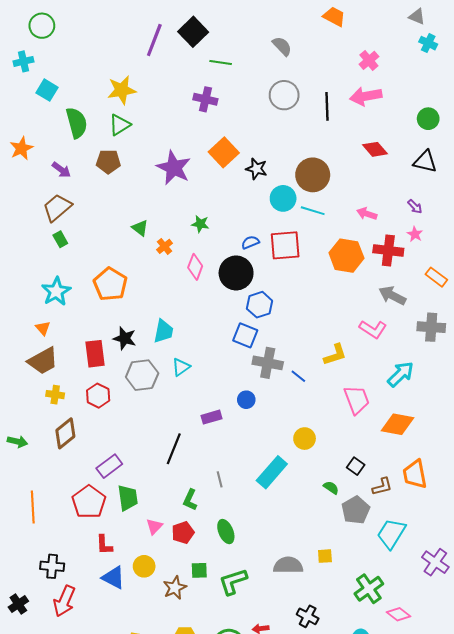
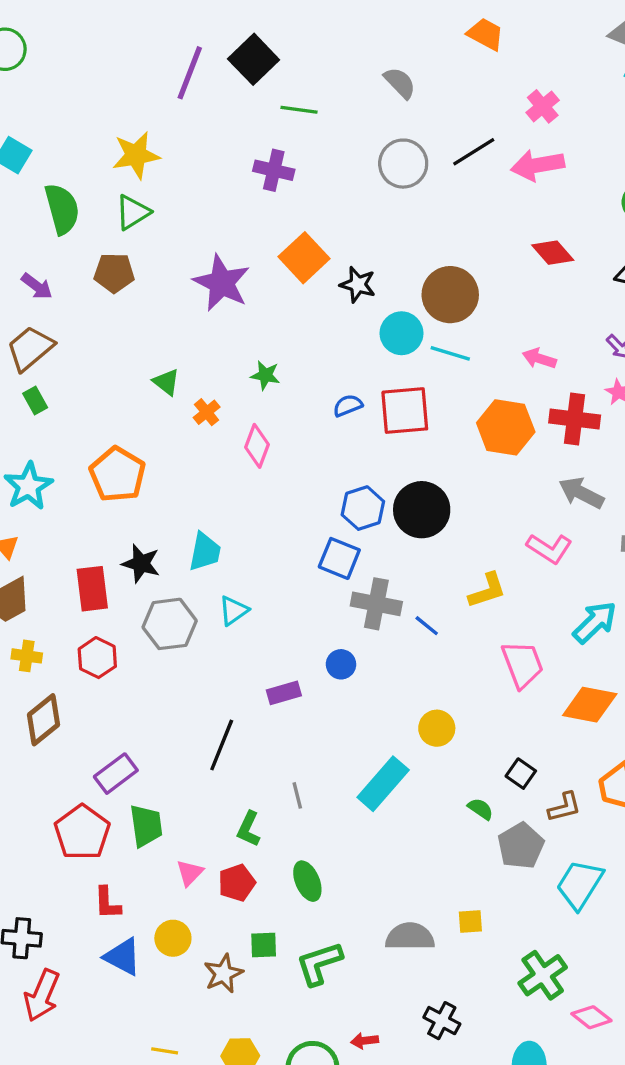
black line: (327, 106) -> (474, 152), moved, turned 60
black circle: (236, 273) -> (422, 510), moved

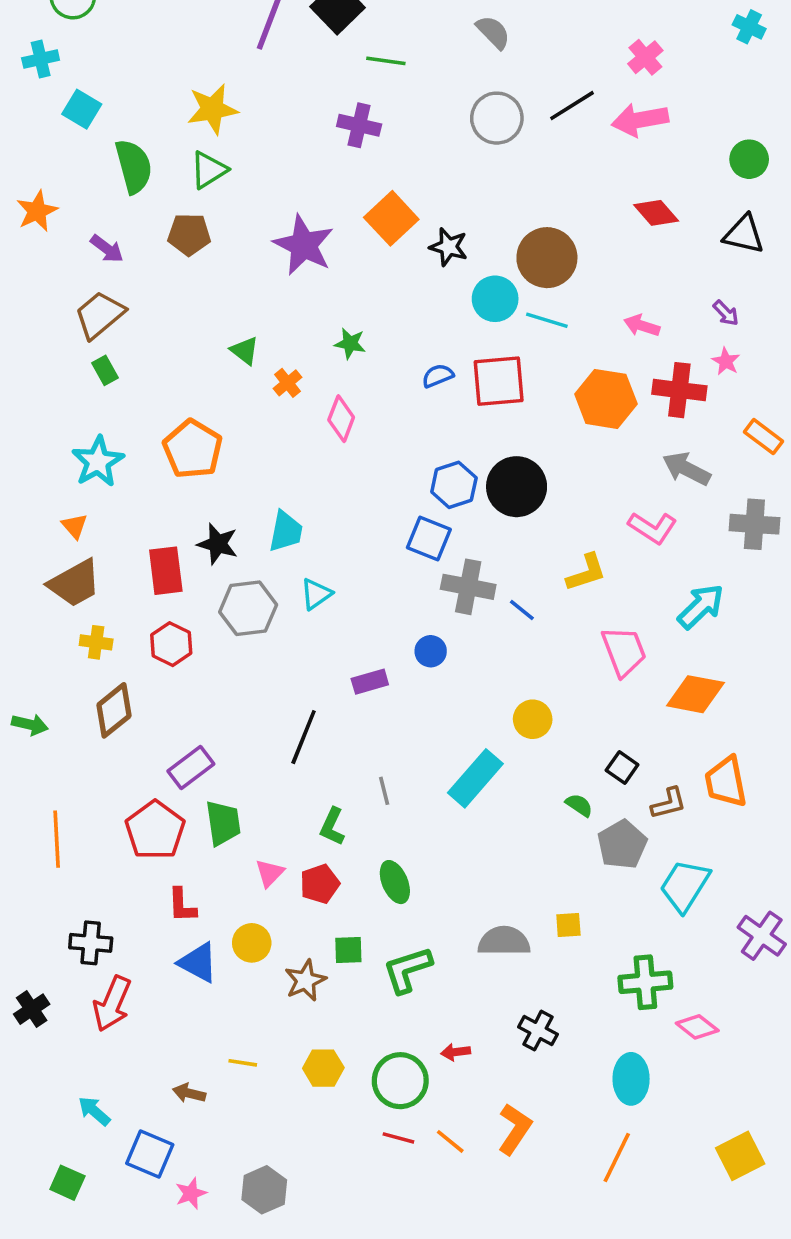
green cross: (543, 975) -> (645, 982), turned 30

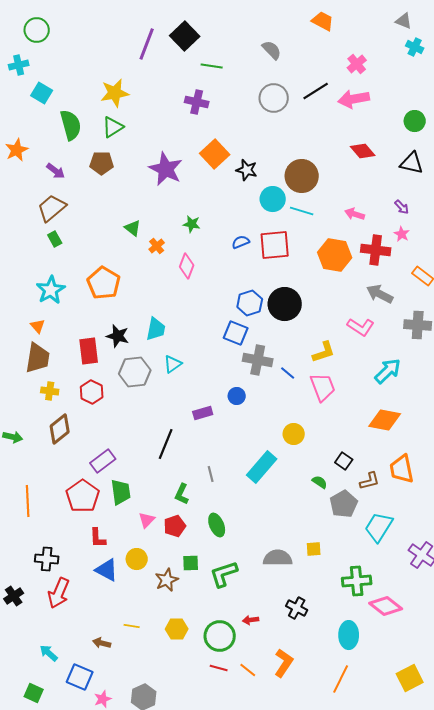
brown trapezoid: (75, 583) -> (38, 358), turned -52
pink trapezoid: (624, 651) -> (323, 387), moved
pink diamond: (697, 1027) -> (386, 606), size x1.4

